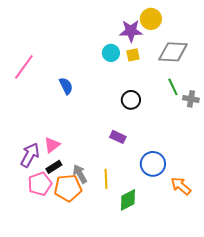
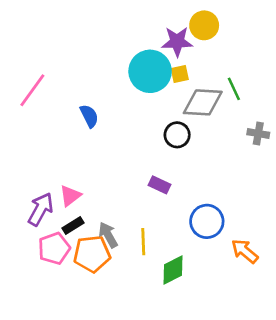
gray diamond: (173, 52) -> (203, 102), moved
cyan circle: (111, 53) -> (150, 71), size x1.8
green line: (173, 87) -> (234, 89), moved

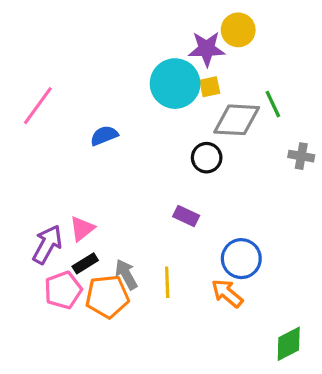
blue semicircle: (89, 116) -> (104, 136), turned -85
orange arrow: (245, 251) -> (227, 293), moved
green diamond: (173, 270) -> (289, 344), moved

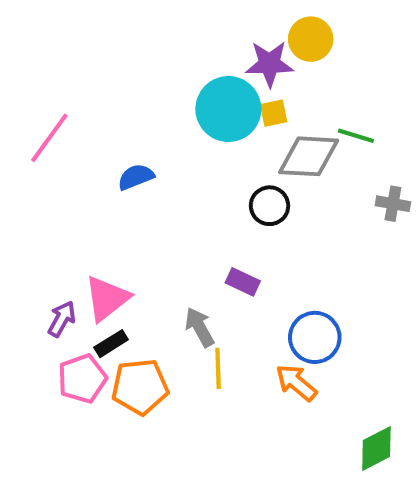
green line: (273, 104) -> (356, 136), turned -48
pink triangle: (82, 229) -> (107, 298), size x1.4
purple arrow: (47, 244) -> (62, 319), size x0.7
gray arrow: (126, 274) -> (200, 327), moved

